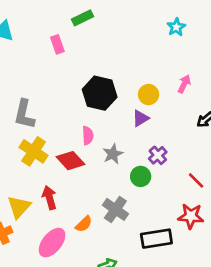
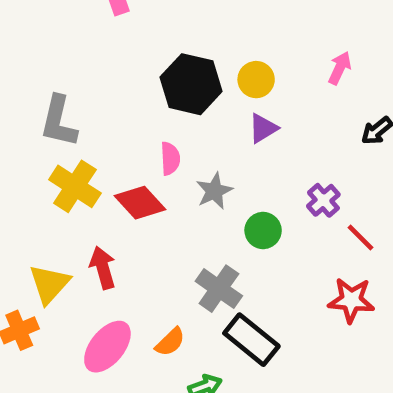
yellow circle: (149, 95) -> (256, 80), moved
purple cross: (158, 155) -> (323, 200), moved
orange semicircle: (84, 224) -> (170, 342), moved
black rectangle: (156, 239) -> (251, 340), moved, turned 48

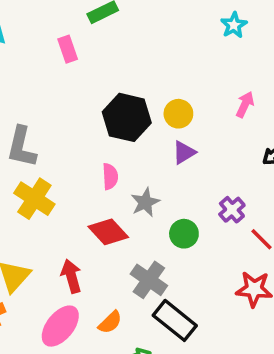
red diamond: (140, 203) -> (108, 232), moved
red arrow: (103, 268) -> (71, 276), moved

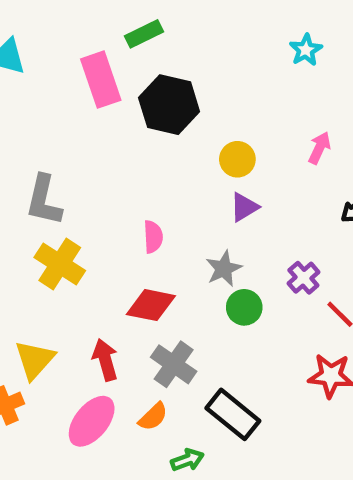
pink rectangle: (68, 49) -> (101, 80), size x1.6
black hexagon: (127, 117) -> (169, 105), moved
gray star: (145, 202) -> (224, 269), moved
red diamond: (108, 232) -> (151, 305), turned -36
gray cross: (149, 280) -> (174, 364), moved

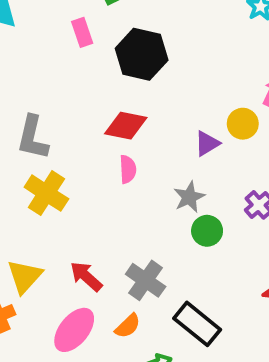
pink rectangle: (101, 80) -> (82, 32), size x0.6
yellow circle: (237, 159) -> (243, 124), moved
red diamond: (151, 305) -> (126, 126), moved
red arrow: (105, 360) -> (86, 276), turned -32

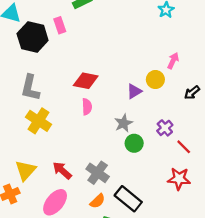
black hexagon: (142, 54) -> (33, 37), moved
orange semicircle: (128, 326) -> (98, 201), moved

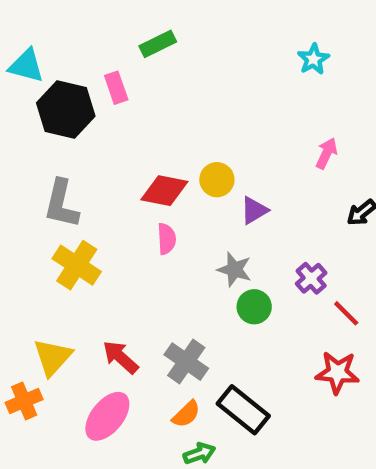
yellow circle: (155, 80) -> (217, 180), moved
gray star: (124, 123) -> (234, 270), turned -30

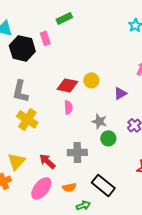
purple triangle: (254, 210) -> (120, 93), moved
gray cross: (186, 362) -> (77, 152), moved, turned -36
orange semicircle: (186, 414) -> (69, 187), moved, turned 32

